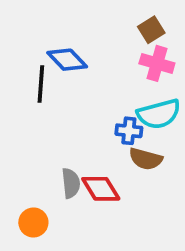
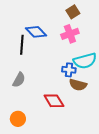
brown square: (151, 30) -> (73, 12), moved
pink cross: (157, 63) -> (70, 34), moved, turned -36
gray semicircle: (71, 183) -> (19, 80), moved, turned 35

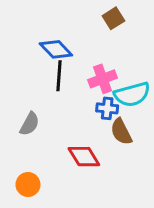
pink cross: (70, 34) -> (103, 79), moved
black line: (22, 45) -> (59, 76), moved
brown semicircle: (78, 85) -> (121, 132), turned 48

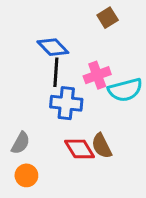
blue cross: (107, 108) -> (66, 103), moved, size x1.5
gray semicircle: (30, 124) -> (21, 143), moved
brown semicircle: (121, 132) -> (102, 146), moved

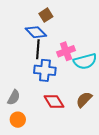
brown square: (108, 18) -> (46, 15), moved
brown semicircle: (102, 146) -> (84, 99), moved, turned 72

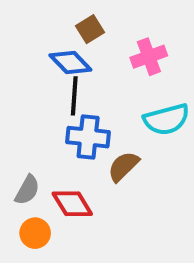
pink cross: (66, 51) -> (149, 57), moved
brown semicircle: (84, 99) -> (123, 166), moved
red diamond: (54, 101) -> (72, 204), moved

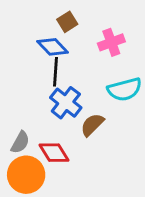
blue cross: (88, 137) -> (66, 103), turned 32
orange circle: (35, 233) -> (26, 175), size x1.6

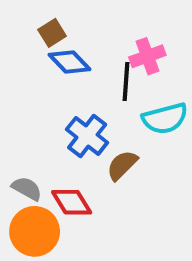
brown square: (67, 22) -> (52, 33), moved
black line: (55, 72) -> (126, 82), moved
gray semicircle: (20, 142) -> (27, 189), turned -90

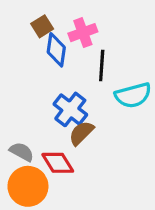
pink cross: (147, 56) -> (83, 33), moved
blue diamond: (70, 62) -> (56, 50), turned 52
brown semicircle: (122, 165) -> (81, 133), moved

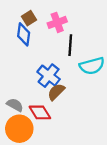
blue diamond: (56, 50) -> (24, 34), moved

